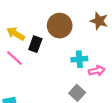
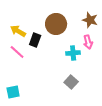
pink arrow: (97, 71) -> (88, 42), moved, turned 88

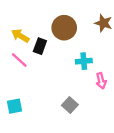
pink arrow: (88, 42) -> (101, 81), moved
gray square: (71, 82) -> (70, 105), moved

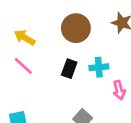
black rectangle: (40, 46) -> (69, 69), moved

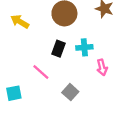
pink line: (23, 66) -> (41, 72), moved

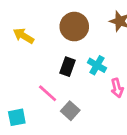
cyan cross: (84, 47) -> (97, 65), turned 35
gray square: (70, 92) -> (70, 111), moved

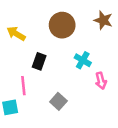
black rectangle: (68, 67) -> (39, 61), moved
pink line: (48, 93) -> (23, 86), moved, turned 42

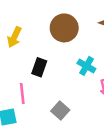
yellow arrow: (16, 34) -> (14, 37), turned -96

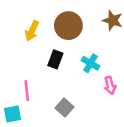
yellow arrow: (14, 37) -> (32, 31), moved
black rectangle: (39, 67) -> (55, 59), moved

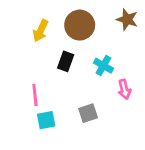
gray square: (64, 107) -> (88, 113), moved, turned 30
cyan square: (12, 114) -> (46, 120), moved

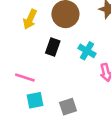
pink line: (35, 95) -> (25, 77), turned -66
gray square: (88, 113) -> (68, 107), moved

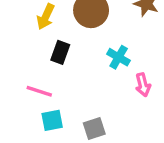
black rectangle: (53, 47) -> (60, 52), moved

